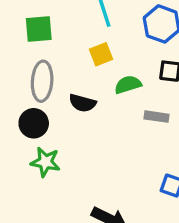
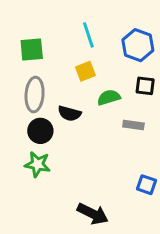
black circle: (34, 123) -> (40, 131), moved

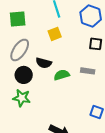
gray ellipse: (35, 95) -> (20, 50), turned 30
green semicircle: (109, 97) -> (62, 75), moved

